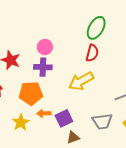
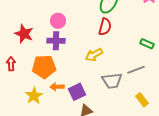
yellow arrow: (81, 81) -> (94, 55), size x0.7
gray trapezoid: (102, 121) -> (112, 81), moved

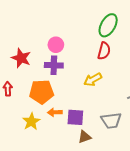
gray trapezoid: (112, 81) -> (111, 121), moved
purple square: (77, 92) -> (75, 117), turned 30

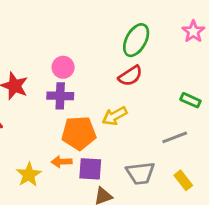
red semicircle: (104, 51) -> (130, 76), turned 42
orange pentagon: (42, 92) -> (79, 133), moved

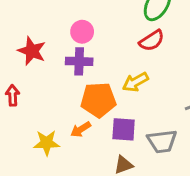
orange arrow: (62, 162) -> (81, 129), turned -30
purple square: (90, 169) -> (124, 129), moved
yellow star: (29, 175) -> (47, 143), turned 30

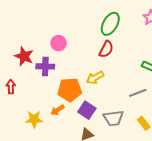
red semicircle: (152, 41) -> (106, 49), turned -30
purple cross: (79, 61) -> (45, 66), moved
purple square: (124, 129) -> (87, 110), turned 30

